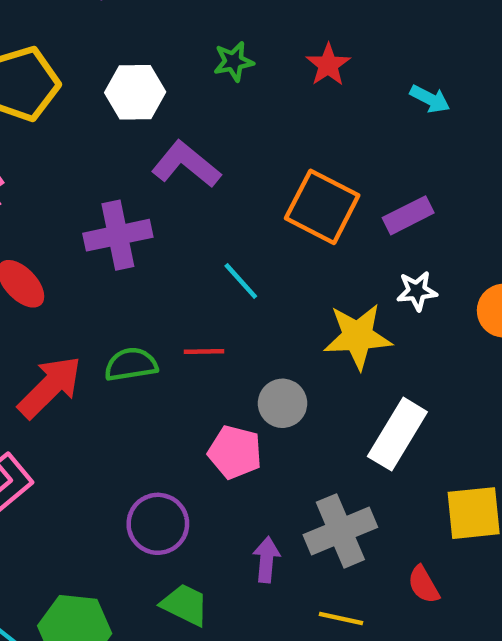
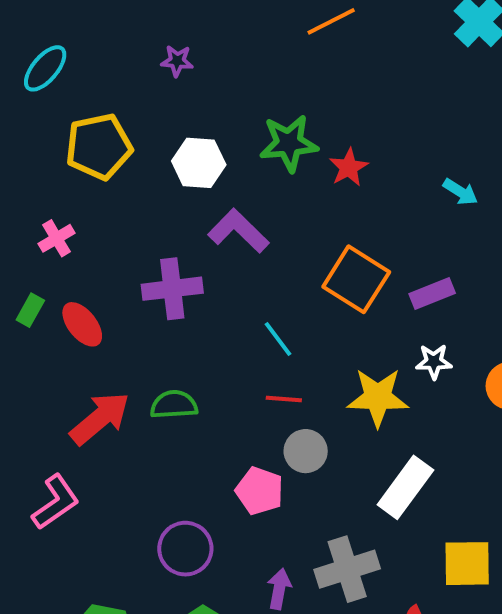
green star: (234, 62) -> (289, 143), size x1.6
red star: (328, 65) -> (349, 167), moved
red line: (204, 351) -> (284, 399), moved

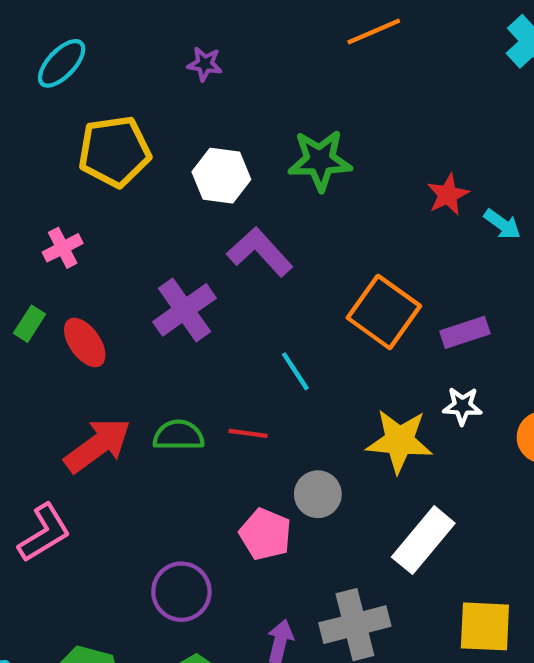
red star: (349, 167) -> (448, 195), moved
purple cross: (172, 289) -> (184, 310), turned -32
red line: (284, 399) -> (248, 433), moved

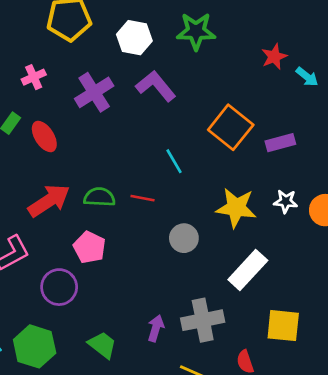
purple cross: (184, 310) -> (94, 92), moved
white star: (462, 406) -> (286, 201), moved
pink pentagon: (265, 534) -> (89, 247), moved
purple circle: (181, 592) -> (59, 287), moved

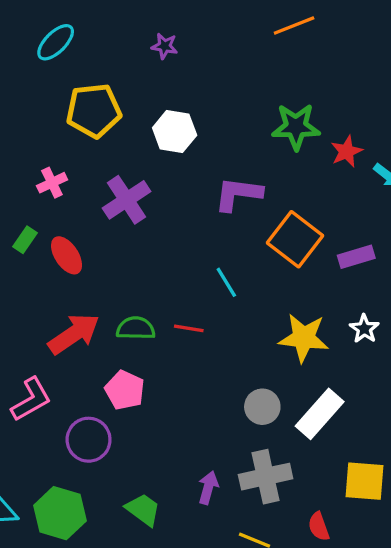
green star: (196, 31) -> (296, 127), moved
purple L-shape: (156, 86) -> (238, 194), moved, turned -42
white star: (286, 201) -> (364, 329), turned 30
gray circle: (184, 238) -> (262, 407), moved

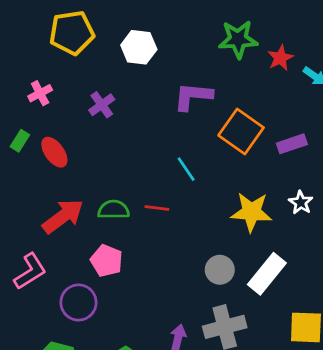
purple cross: (127, 200) -> (102, 105), size x0.7

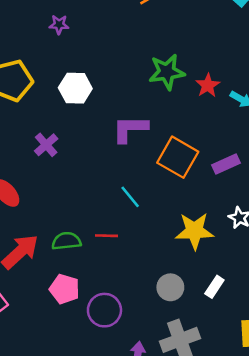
white rectangle: (267, 274) -> (214, 287), size x0.6
purple circle: (78, 302) -> (104, 310), moved

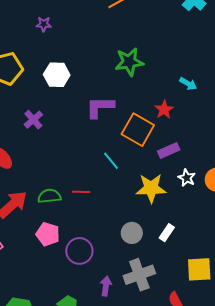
red star: (208, 85) -> (164, 110), moved
purple rectangle: (226, 164) -> (169, 150), moved
cyan line: (130, 197) -> (111, 161), moved

